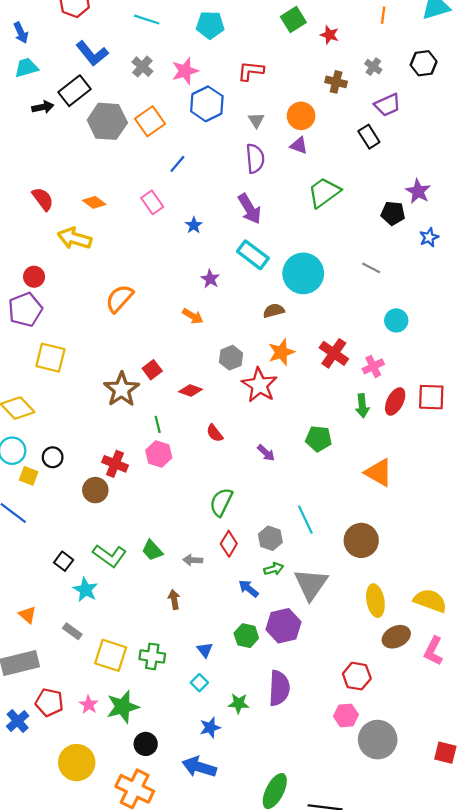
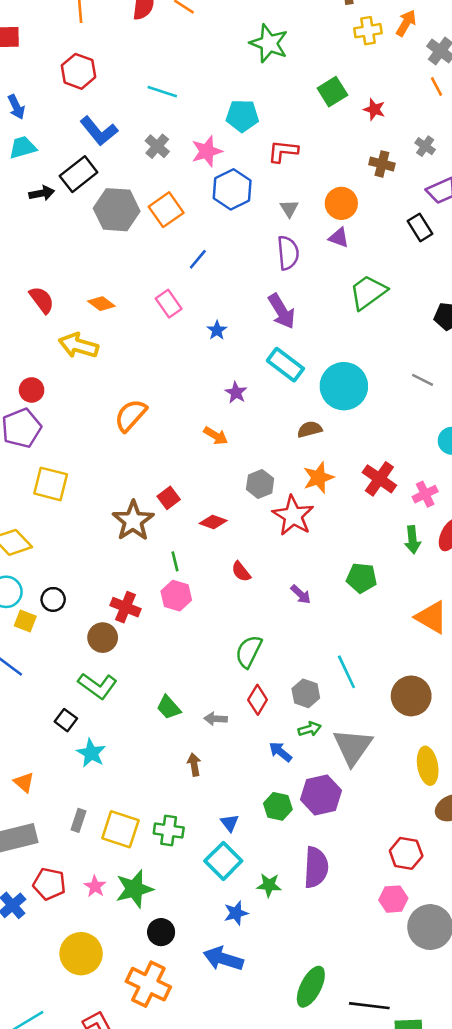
orange line: (383, 15) -> (437, 87), turned -35
cyan pentagon: (210, 25) -> (242, 116), moved
green L-shape: (110, 556) -> (98, 686), moved
gray rectangle: (72, 631) -> (79, 820), moved, turned 72
cyan square: (199, 683) -> (223, 861), size x1.8

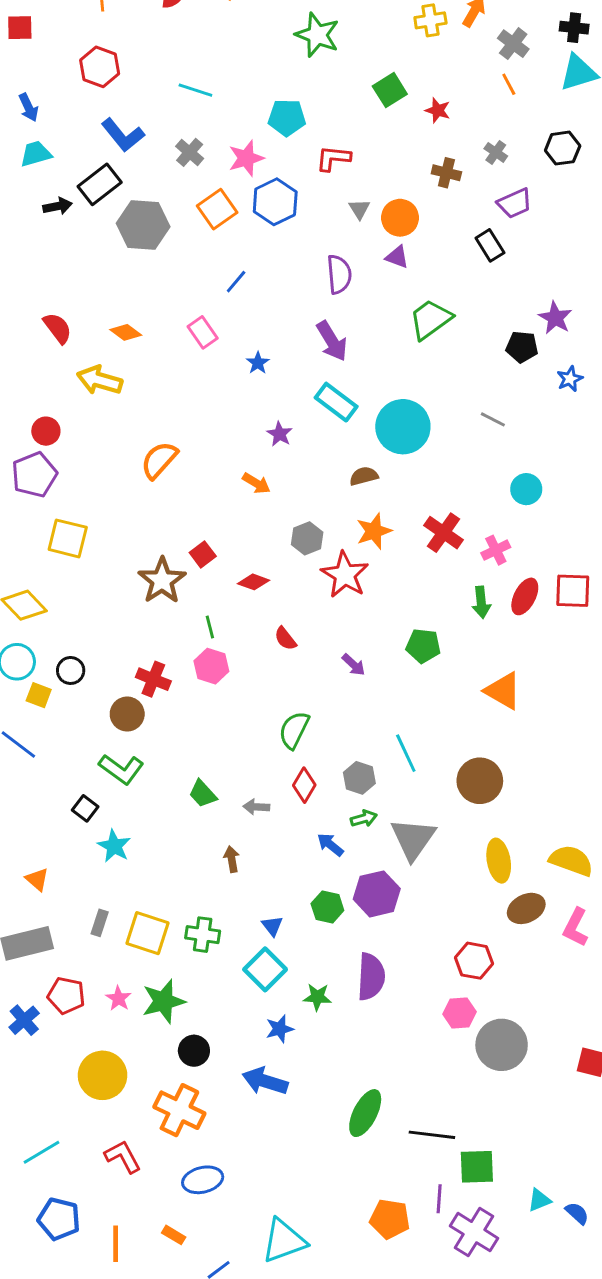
gray triangle: (289, 208) -> (359, 209), moved
orange square: (166, 210) -> (217, 209), moved

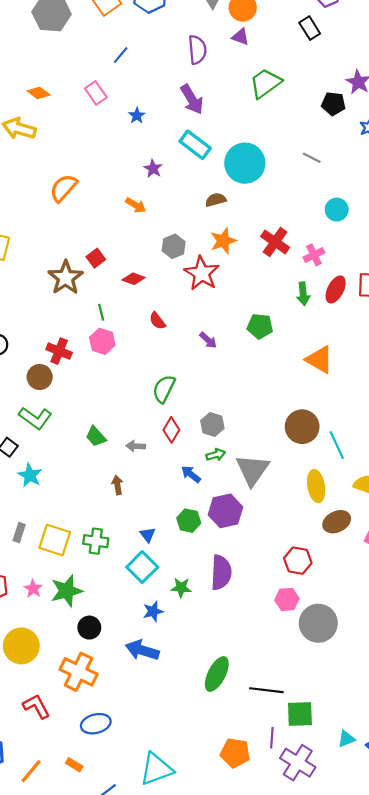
cyan line: (406, 753) -> (337, 445), moved
orange line: (116, 1244) -> (31, 771), turned 40

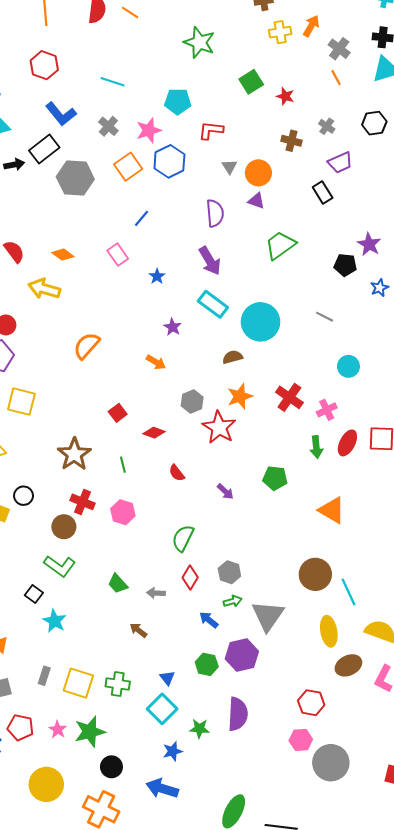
brown star: (66, 278) -> (74, 454), moved
pink hexagon: (102, 341) -> (123, 512), moved
brown arrow: (117, 485) -> (138, 630), turned -42

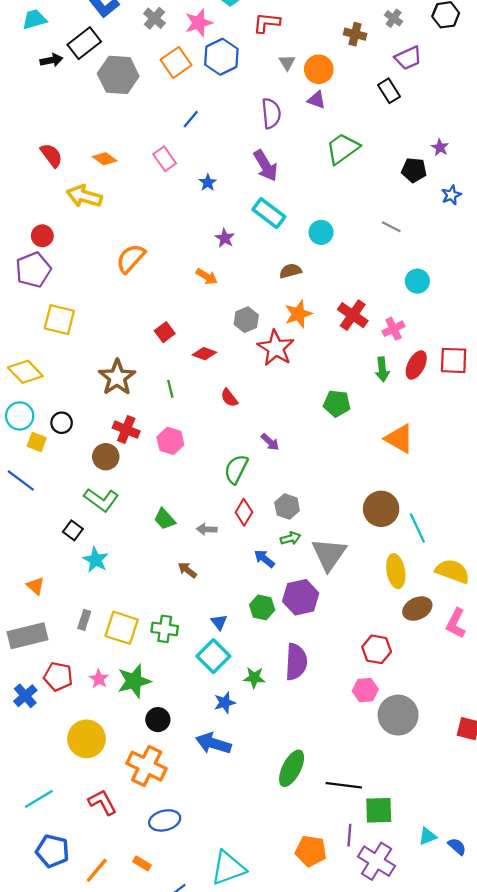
purple star: (369, 244) -> (440, 147), size x0.7
cyan circle: (260, 322) -> (321, 232), size x0.6
purple arrow: (225, 492) -> (270, 442), moved

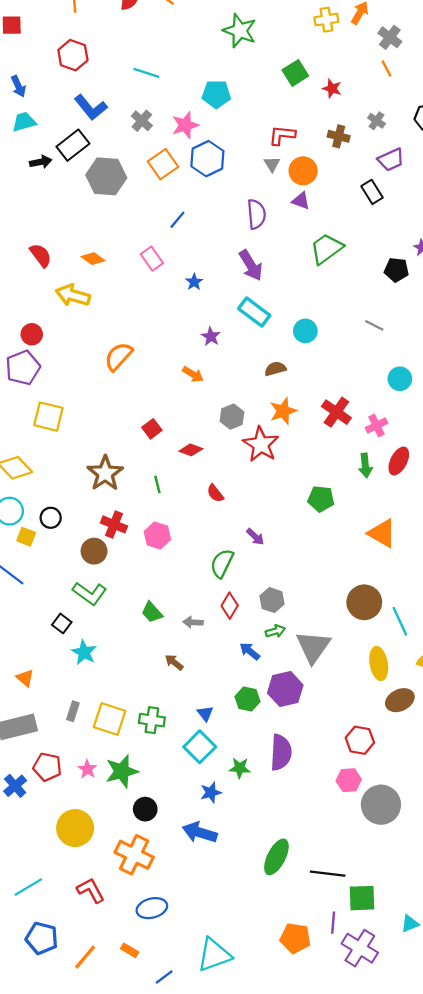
red L-shape: (267, 23) -> (282, 135), moved

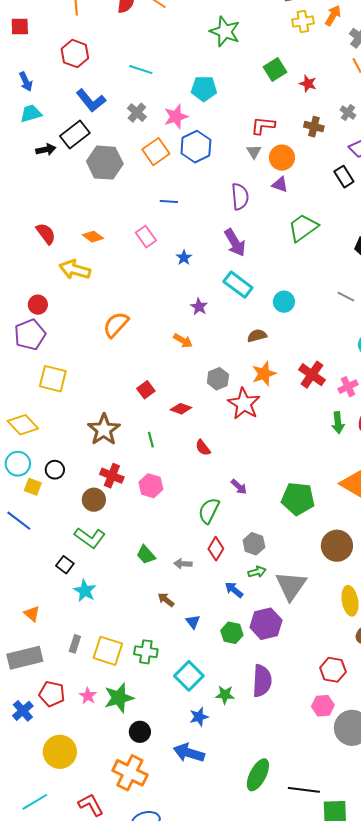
blue line: (177, 220) -> (169, 202), turned 54
green pentagon: (321, 499) -> (298, 499), moved, size x1.4
blue triangle: (205, 713) -> (193, 622), moved
yellow circle: (75, 828) -> (60, 752), moved

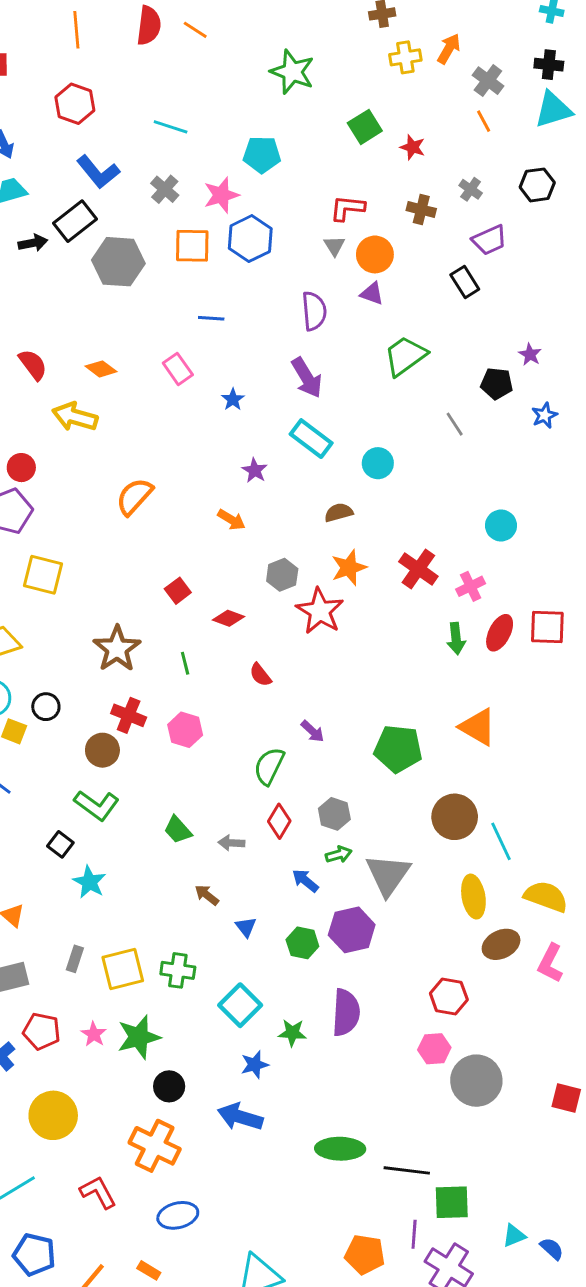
orange square: (156, 152) -> (192, 246), turned 36
gray line: (346, 297) -> (455, 424), moved, turned 30
yellow square: (108, 651) -> (123, 969), turned -32
green ellipse: (258, 775) -> (340, 1149), turned 64

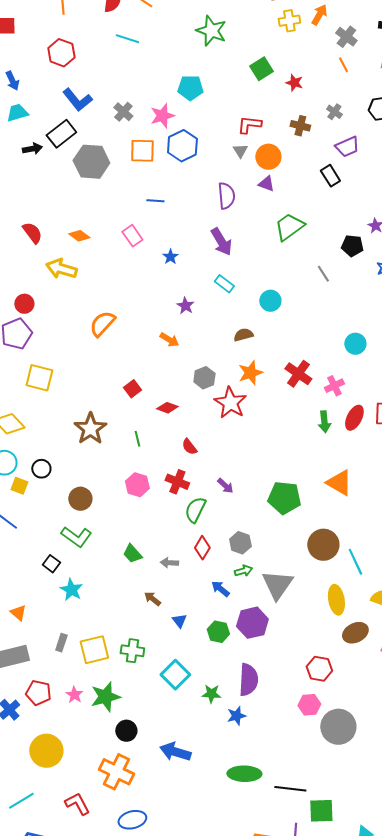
cyan line: (171, 127) -> (127, 39), moved
cyan rectangle: (311, 439) -> (224, 284), size x0.7
red cross: (129, 715) -> (177, 482), moved
blue star: (255, 1065) -> (236, 716), moved

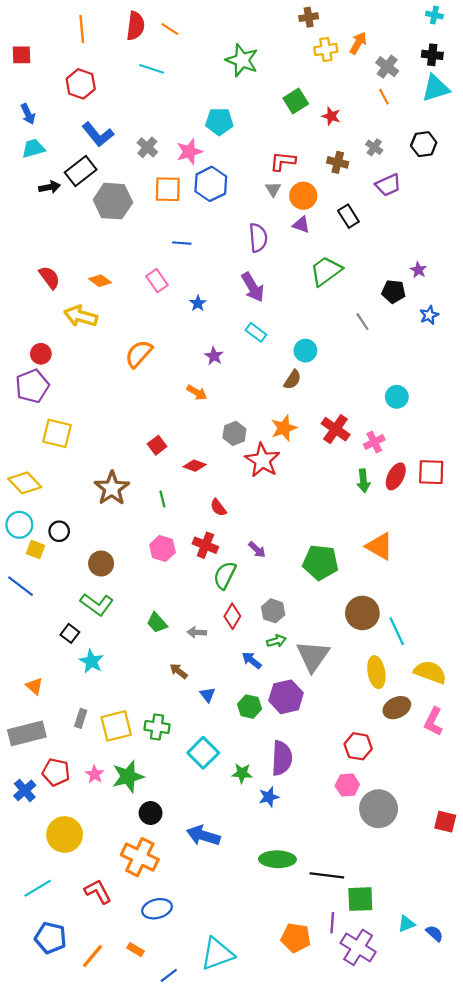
black rectangle: (330, 176) -> (348, 216), moved
orange semicircle: (102, 324) -> (139, 354), moved
brown semicircle: (243, 335) -> (293, 380), moved, turned 138

